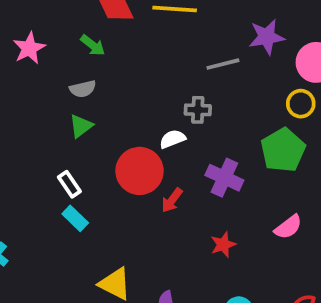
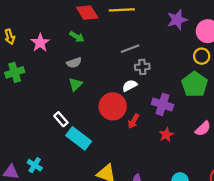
gray line: (223, 64) -> (130, 49), moved
white rectangle: (69, 184) -> (61, 119), moved
cyan rectangle: (75, 218) -> (79, 138), size x1.6
red star: (223, 245) -> (166, 135), moved

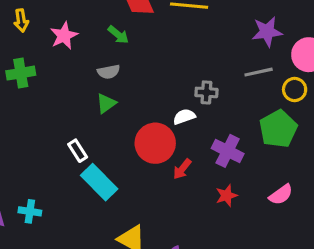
gray line: (130, 49) -> (259, 72), moved
cyan cross: (35, 165) -> (30, 211), turned -32

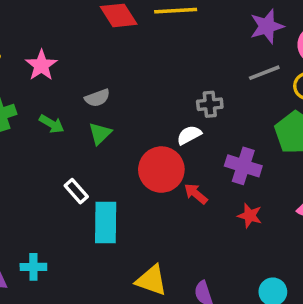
green arrow: (118, 35) -> (52, 124), moved
red arrow: (182, 169) -> (196, 194), turned 100
cyan rectangle: (99, 182) -> (106, 222), turned 54
red star: (227, 196) -> (250, 216), turned -30

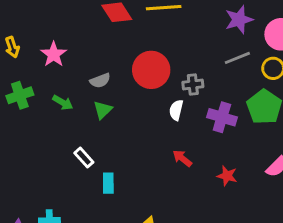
white semicircle: (189, 135) -> (176, 110), turned -48
purple cross: (243, 166) -> (222, 117), moved
red circle: (161, 170) -> (151, 70), moved
cyan rectangle: (106, 222) -> (108, 183), size x0.6

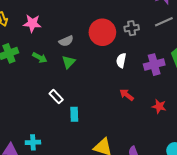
pink star: (54, 54) -> (32, 23), turned -30
gray cross: (193, 85) -> (132, 28), moved
purple cross: (222, 117) -> (154, 65), turned -30

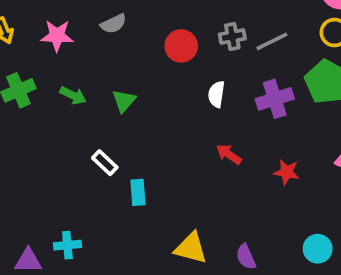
gray line: (164, 22) -> (272, 41), moved
red circle: (102, 32) -> (181, 46), size x0.7
gray semicircle: (66, 41) -> (113, 24), moved

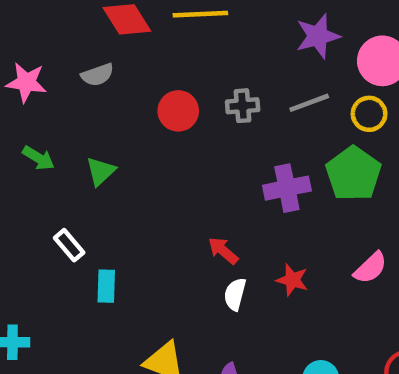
gray line: (272, 41) -> (309, 103), moved
white semicircle: (216, 94) -> (235, 294), moved

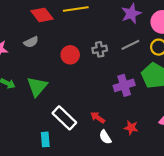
green triangle: (101, 171) -> (37, 87), size x1.5
white rectangle: (69, 245) -> (64, 118), moved, size x1.6
white semicircle: (235, 294) -> (105, 137), turned -40

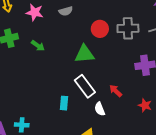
gray cross: (100, 49) -> (128, 28), size x1.5
green triangle: (37, 87) -> (85, 54), moved, turned 35
white semicircle: (105, 137) -> (100, 109), moved

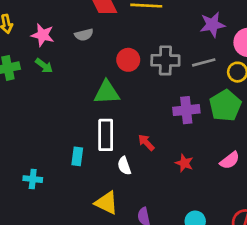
green arrow: (38, 46) -> (44, 66), moved
white rectangle: (85, 86) -> (106, 135), turned 35
cyan cross: (22, 125) -> (33, 179), moved

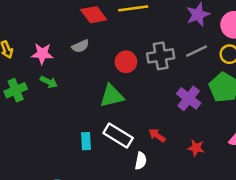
purple cross: (186, 110) -> (189, 98), turned -35
white rectangle: (106, 135) -> (118, 135), turned -48
cyan rectangle: (77, 156) -> (86, 141), moved
white semicircle: (124, 166) -> (141, 161), turned -138

